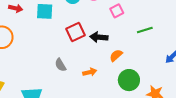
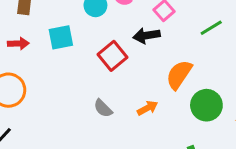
black arrow: (99, 37) -> (147, 36), moved
orange semicircle: (116, 55) -> (179, 75), size x1.5

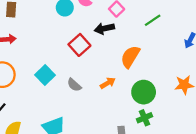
cyan square: (61, 37) -> (45, 75), moved, turned -30
green circle: (206, 105) -> (144, 92), moved

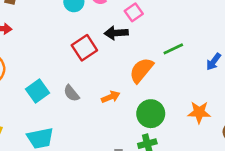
green line: (153, 20) -> (173, 49), moved
cyan square: (45, 75) -> (38, 91), moved

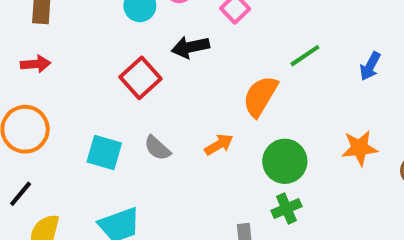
black arrow: (116, 33) -> (190, 47), moved
red square: (84, 48) -> (140, 78), moved
cyan square: (38, 91) -> (104, 152), turned -30

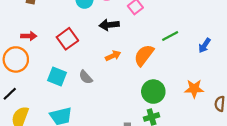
red arrow: (36, 64) -> (29, 36), moved
red square: (140, 78) -> (67, 39), moved
orange arrow: (219, 145) -> (113, 56), moved

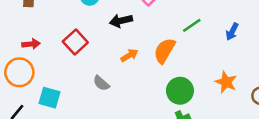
cyan square: (57, 76) -> (49, 98), moved
orange star: (194, 89) -> (226, 82), turned 30

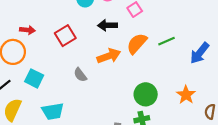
blue arrow: (232, 32) -> (200, 53), size x1.5
orange semicircle: (164, 51) -> (137, 44), moved
orange arrow: (129, 55) -> (109, 56), size x1.5

